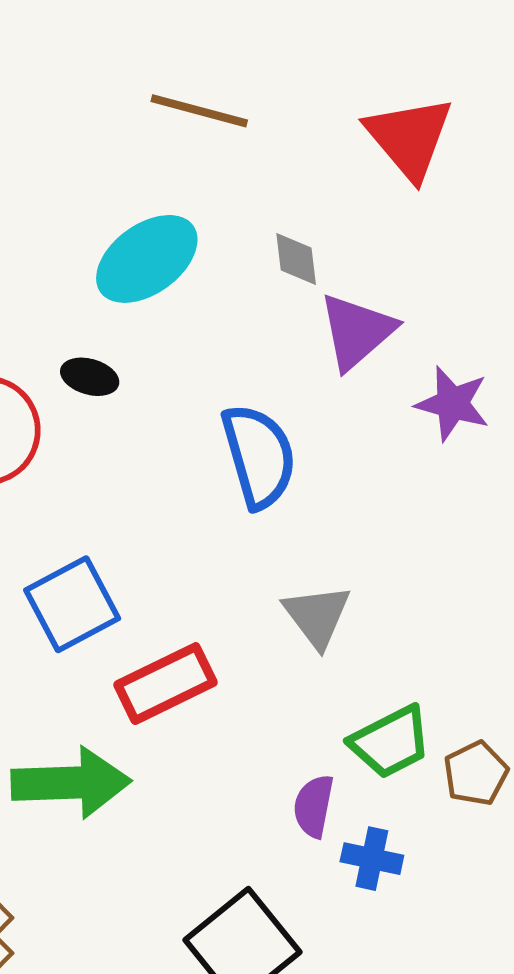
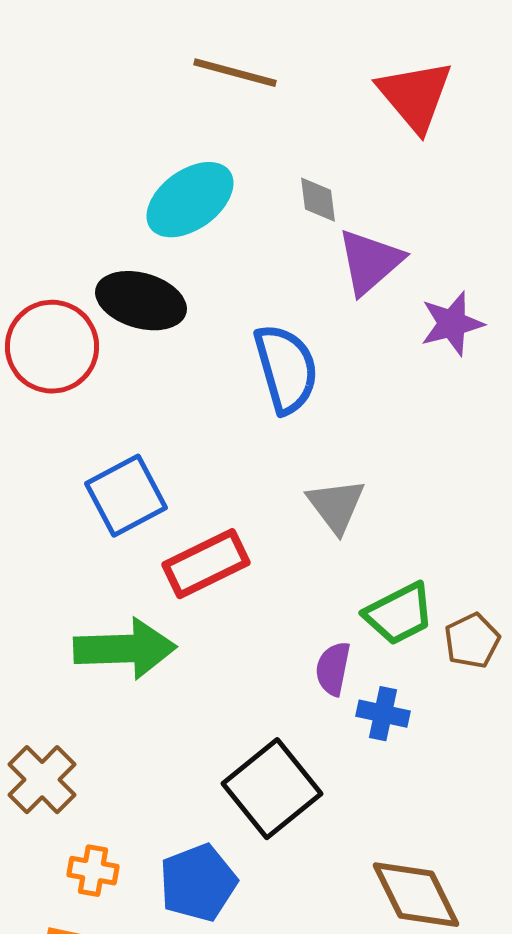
black ellipse: (90, 377) -> (141, 301), size x1.8
purple star: (452, 404) -> (452, 324), turned -30

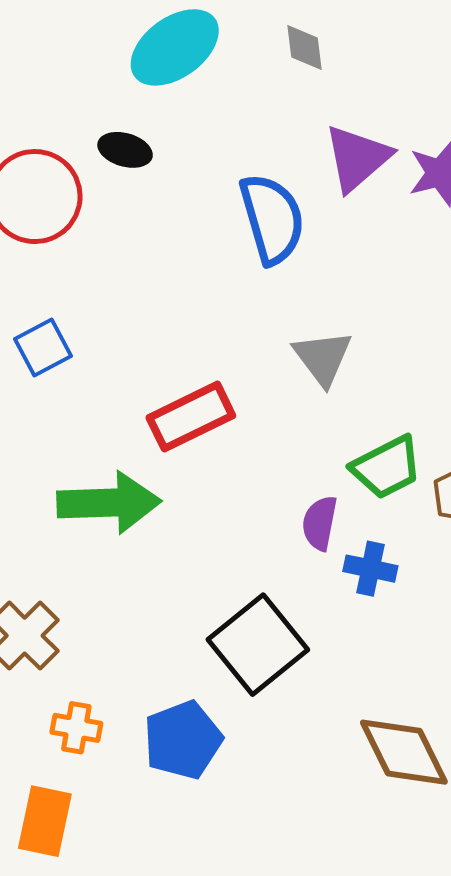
purple triangle: (370, 262) -> (357, 158), moved
black ellipse: (141, 301) -> (125, 150), size x0.6
blue square: (126, 496) -> (43, 348), moved, size x0.7

